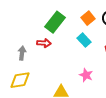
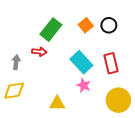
cyan rectangle: (84, 40) -> (81, 62), moved, size x1.5

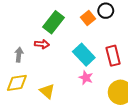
black circle: (109, 25) -> (106, 11), moved
yellow triangle: (57, 103) -> (47, 91), moved, turned 42

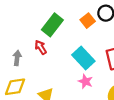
red arrow: (42, 44) -> (41, 47), turned -128

